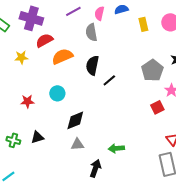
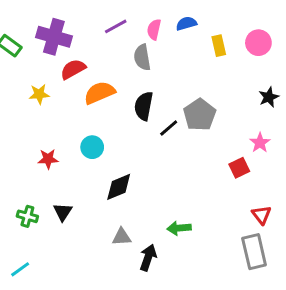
gray pentagon: (152, 70) -> (200, 115), moved
black triangle: (37, 137) -> (63, 212), turned -40
gray triangle: (77, 144) -> (122, 237), moved

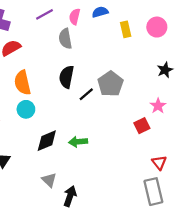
orange semicircle: (100, 93) -> (22, 83), moved, turned -80
green arrow: (179, 228) -> (78, 142), moved
gray triangle: (122, 237) -> (49, 180), turned 49

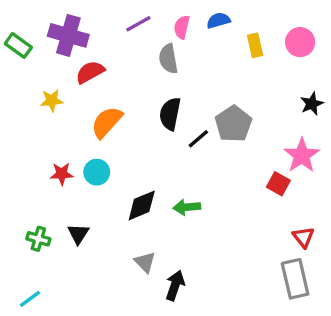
orange semicircle: (22, 83) -> (107, 122), turned 55
pink star: (158, 106) -> (302, 155), size x1.5
cyan circle: (26, 109) -> (97, 172), moved
red square: (142, 126) -> (278, 184), turned -35

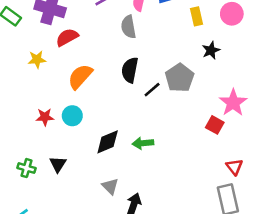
black star: (312, 104) -> (211, 50), moved

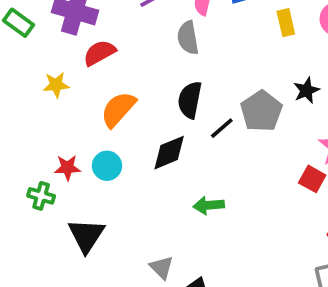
black star: (211, 50) -> (307, 90), moved
black diamond: (108, 142) -> (169, 153), moved
black triangle: (58, 164) -> (86, 235), size x1.5
green cross: (27, 168) -> (41, 196), moved

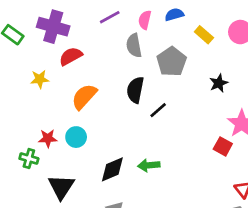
yellow rectangle: (286, 23) -> (204, 35), turned -36
gray pentagon: (261, 111) -> (172, 62), moved
black diamond: (169, 153) -> (112, 169), moved

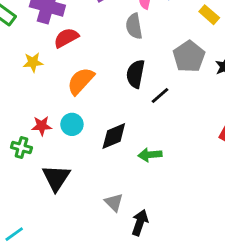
gray pentagon: (172, 62) -> (189, 57), moved
black diamond: (112, 169) -> (114, 136), moved

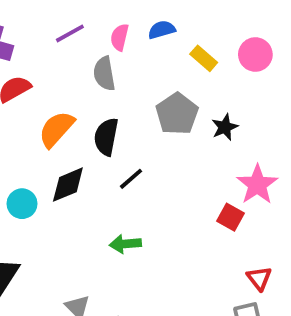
orange semicircle: (81, 81) -> (56, 129), moved
black line: (160, 96) -> (131, 179), moved
black diamond: (114, 136) -> (68, 185), moved

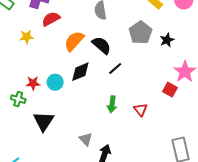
black semicircle: (106, 137) -> (101, 45), turned 120
green arrow: (125, 244) -> (112, 104), turned -77
red triangle: (259, 278) -> (141, 110), moved

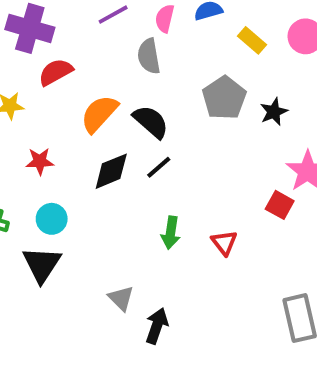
black line: (115, 68) -> (159, 167), moved
cyan circle: (55, 82) -> (52, 219), moved
red star: (33, 83) -> (40, 161), moved

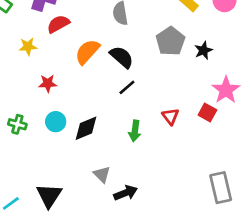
black diamond: (111, 171) -> (86, 128), moved
red triangle: (224, 243) -> (170, 116), moved
black triangle: (42, 264) -> (49, 196), moved
black arrow: (157, 326) -> (126, 193), turned 50

